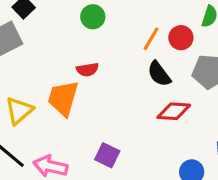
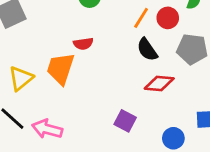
purple square: (107, 155) -> (125, 121), moved

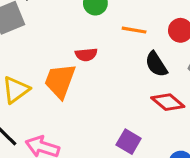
orange line: (141, 18) -> (134, 30), moved, turned 65
red diamond: (159, 83) -> (168, 102), turned 32

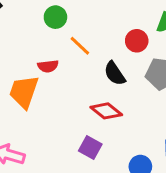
orange line: (134, 30) -> (80, 46), moved, turned 35
red diamond: (168, 102) -> (106, 111), moved

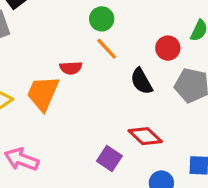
green circle: (55, 17) -> (102, 19), moved
red diamond: (106, 111) -> (145, 136), moved

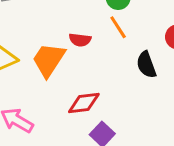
red diamond: (145, 136) -> (84, 103), moved, turned -60

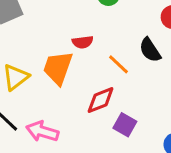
orange line: (118, 27) -> (119, 64), moved

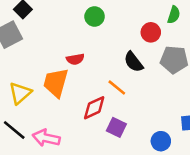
orange line: (119, 64) -> (117, 88), moved

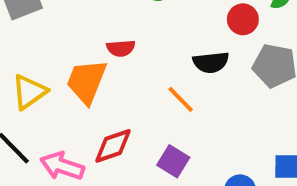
black semicircle: (133, 62) -> (211, 62), turned -65
red diamond: (94, 108) -> (113, 146), moved

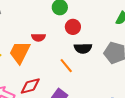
red circle: (243, 19) -> (73, 27), moved

